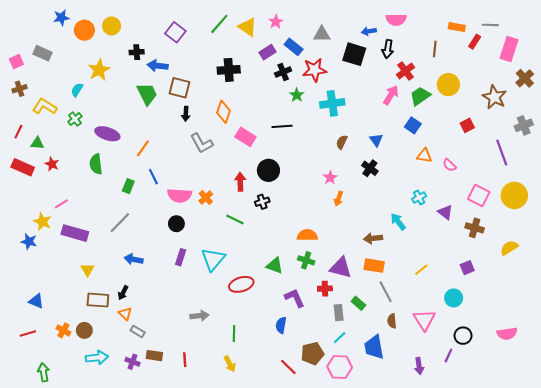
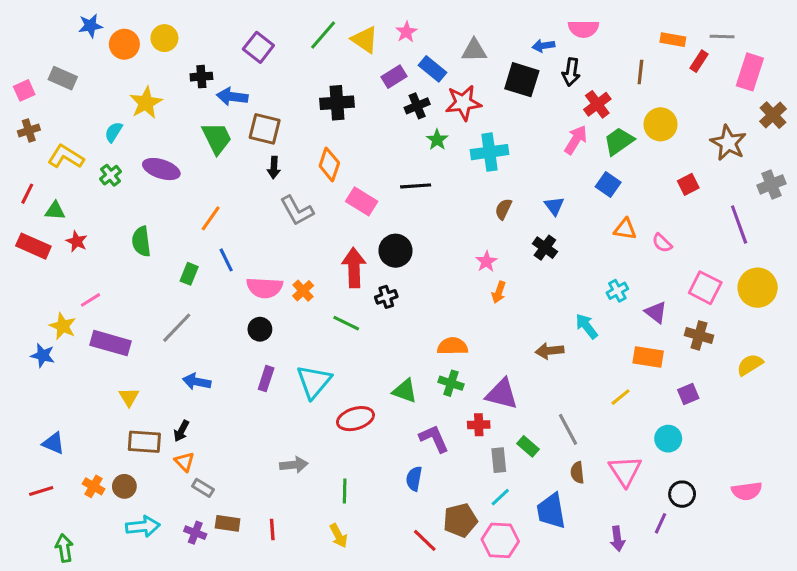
purple ellipse: (107, 134) -> (161, 169), moved
red arrow: (240, 182) -> (354, 268), size x1.4
orange rectangle: (374, 266) -> (648, 357), moved

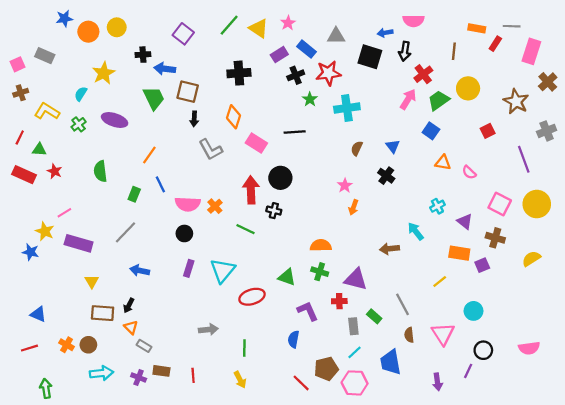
black cross: (386, 297) -> (274, 211), turned 32
purple square: (688, 394) -> (482, 265), moved

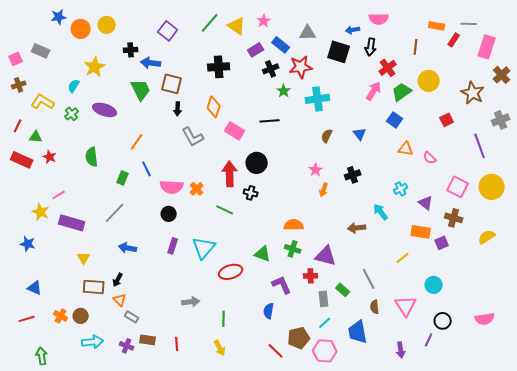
black cross: (386, 176) -> (353, 175), moved, turned 35
blue star: (31, 252) -> (28, 244), moved

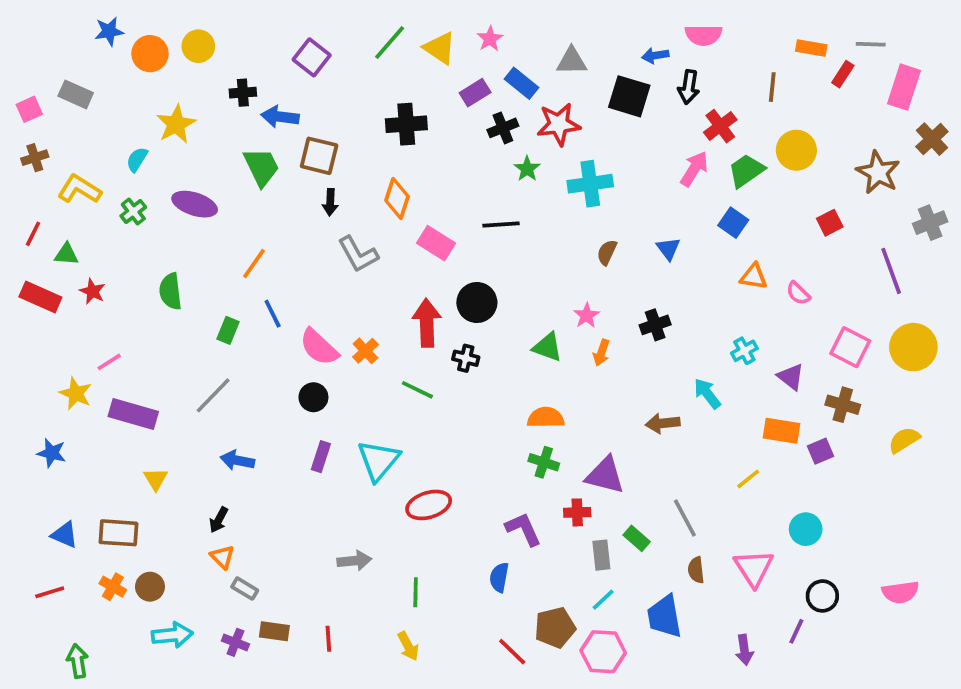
pink semicircle: (172, 187) -> (319, 347), turned 40
green triangle: (263, 254) -> (547, 347), moved
brown rectangle: (94, 287) -> (118, 533), moved

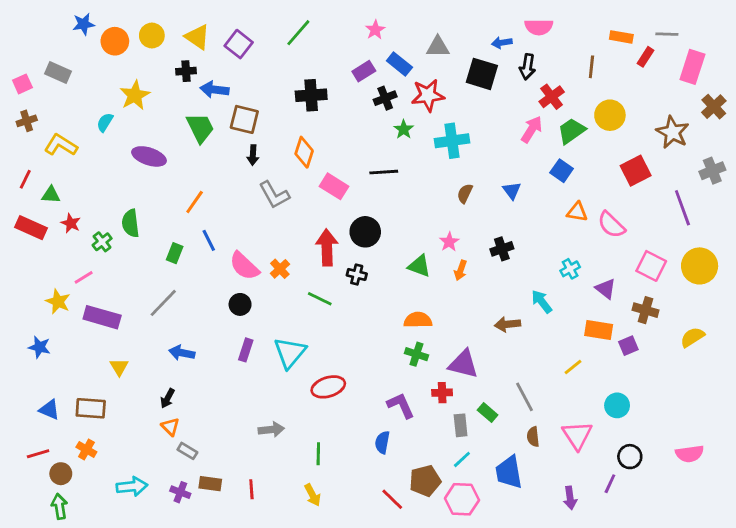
yellow triangle: (440, 48) -> (197, 37), moved
green cross: (133, 211) -> (102, 242), moved
red square: (830, 223) -> (636, 171), size x1.5
pink semicircle: (798, 293) -> (611, 225), size x1.5
brown circle: (150, 587) -> (61, 474), moved

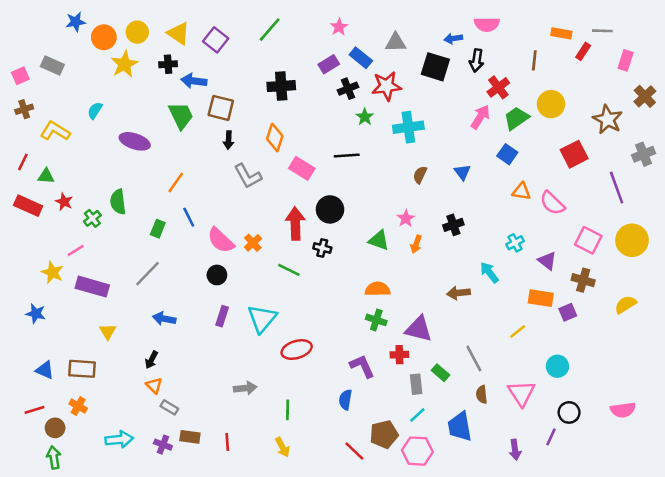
pink rectangle: (692, 67) -> (626, 60), size x0.7
yellow star: (135, 95) -> (124, 64), moved

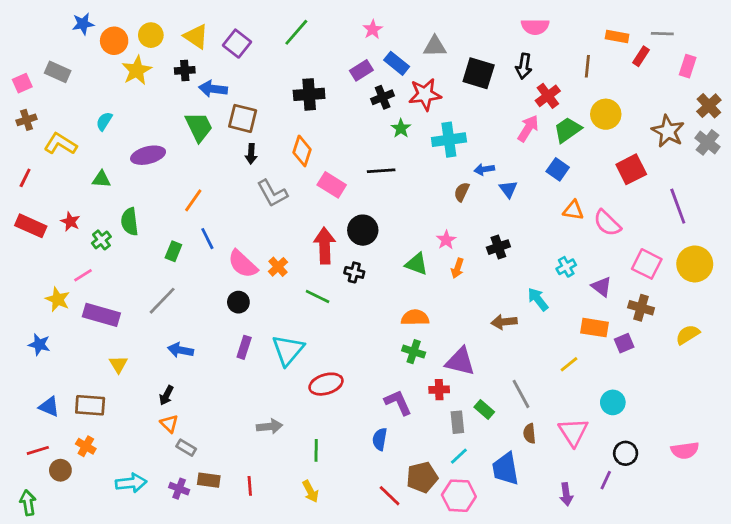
blue arrow: (453, 39) -> (484, 169), moved
purple ellipse: (135, 141) -> (148, 155), turned -32
gray cross: (644, 154) -> (707, 142), moved, turned -30
green triangle: (46, 176) -> (101, 179), moved
green arrow: (54, 457) -> (28, 503), moved

